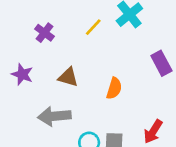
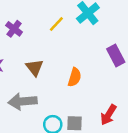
brown triangle: (68, 77) -> (35, 68), turned 36

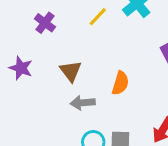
gray arrow: (22, 101) -> (83, 103), moved, size x0.7

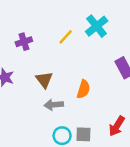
purple cross: (45, 23) -> (24, 42), turned 35

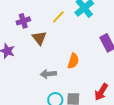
brown triangle: (44, 80) -> (39, 38), moved

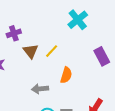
yellow line: (58, 17) -> (52, 51), moved

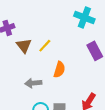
cyan cross: (78, 20) -> (84, 18), moved, turned -30

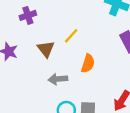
brown triangle: (24, 46) -> (46, 49), moved

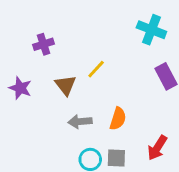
orange semicircle: (88, 63) -> (118, 119), moved

